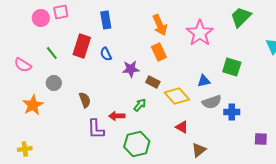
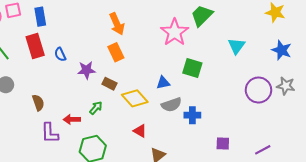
blue rectangle: (106, 20) -> (40, 17), moved
pink star: (200, 33) -> (175, 32), moved
red rectangle: (82, 46) -> (35, 46), turned -35

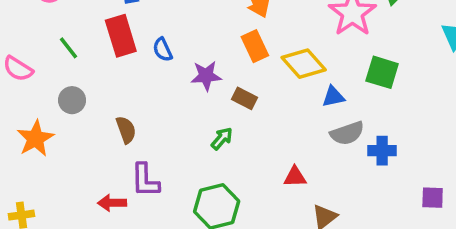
yellow diamond: (135, 98) -> (304, 64), moved
red arrow: (72, 119) -> (112, 203), moved
red triangle: (140, 131) -> (295, 177), turned -32

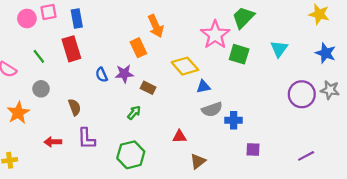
orange rectangle: (255, 46) -> (138, 48), moved
blue semicircle: (163, 50) -> (102, 75), moved
green square: (382, 72) -> (239, 54), moved
purple square: (433, 198) -> (253, 149), moved
red arrow: (112, 203) -> (53, 142), moved

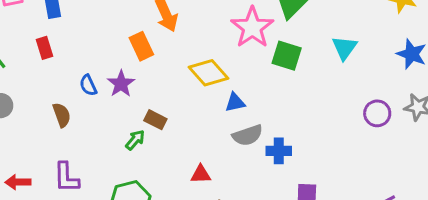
red rectangle: (71, 49) -> (44, 48), size x0.6
purple star: (124, 74) -> (121, 84), turned -30
brown rectangle: (148, 88) -> (155, 120), moved
purple circle: (302, 94) -> (377, 113), size x0.7
brown semicircle: (75, 107) -> (62, 115), moved

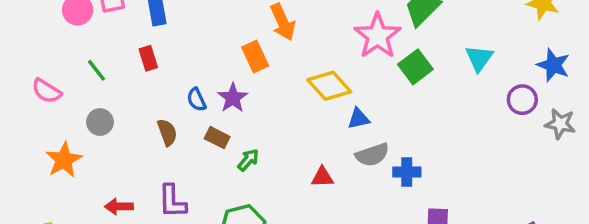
green square: (287, 56) -> (415, 67), turned 36
purple circle: (377, 113) -> (522, 100), moved
brown rectangle: (155, 120) -> (217, 138), moved
red triangle: (201, 174) -> (322, 177), moved

